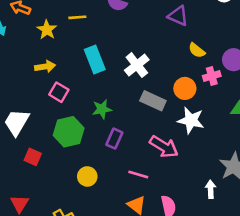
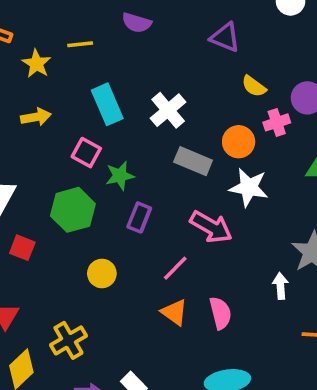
pink square: (59, 92) -> (86, 153), moved
pink line: (138, 174) -> (175, 268), turned -60

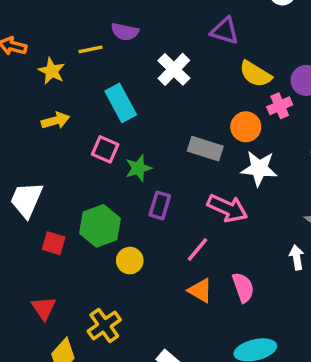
purple semicircle: (137, 23) -> (125, 32), moved
yellow semicircle: (254, 86) -> (255, 74), size x1.4
white cross: (168, 110) -> (174, 69), moved
green hexagon: (73, 210) -> (100, 226), moved

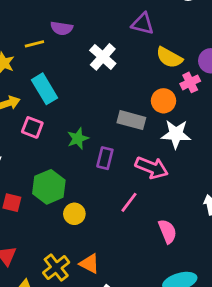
cyan rectangle: (121, 103) -> (44, 89), moved
pink square: (105, 149) -> (32, 127), moved
purple rectangle: (160, 205) -> (105, 158), moved
orange triangle: (200, 291) -> (89, 264), moved

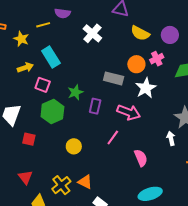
pink cross: (190, 82) -> (157, 59), moved
white star: (176, 134) -> (146, 88), turned -30
green hexagon: (49, 187) -> (52, 112), moved

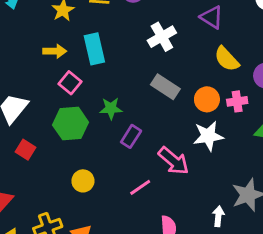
gray rectangle: (114, 78) -> (165, 87), moved

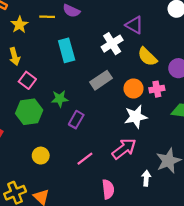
white cross: (162, 37) -> (112, 44), moved
cyan rectangle: (94, 49) -> (67, 50), moved
yellow arrow: (55, 51) -> (15, 56), turned 77
gray rectangle: (165, 87) -> (101, 80), turned -65
pink arrow: (174, 161) -> (124, 149), moved, turned -75

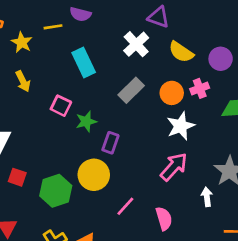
pink square: (27, 80) -> (61, 106), moved
green hexagon: (29, 112) -> (56, 191), moved
yellow circle: (41, 156) -> (94, 175), moved, size x1.5
pink line: (85, 159) -> (125, 206), moved

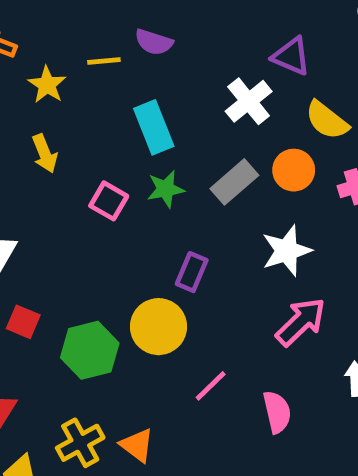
orange circle: (172, 93) -> (294, 170), moved
green star: (86, 121) -> (166, 189), moved
white star: (181, 126) -> (287, 251), moved

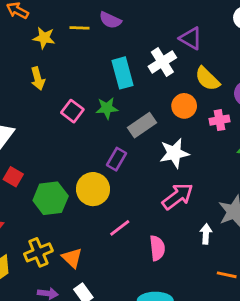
yellow star: (47, 85) -> (44, 38), turned -30
cyan rectangle: (154, 127) -> (123, 73), moved
gray rectangle: (234, 182) -> (142, 125), moved

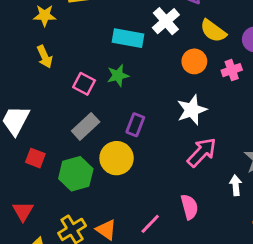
cyan rectangle: (123, 73) -> (128, 38), turned -56
gray rectangle: (142, 125) -> (86, 126), moved
pink line: (120, 228) -> (150, 224), moved

